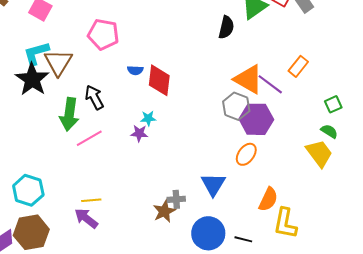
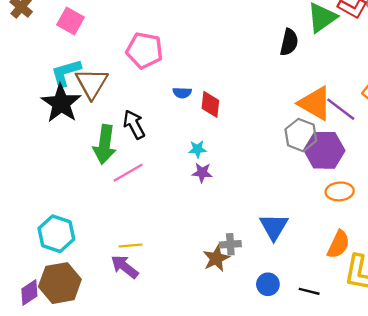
red diamond: (159, 80) -> (210, 104), size x0.7
purple star: (139, 133) -> (202, 173), moved
orange ellipse: (246, 154) -> (340, 191), moved, turned 50
blue circle: (208, 233) -> (268, 284), size x0.6

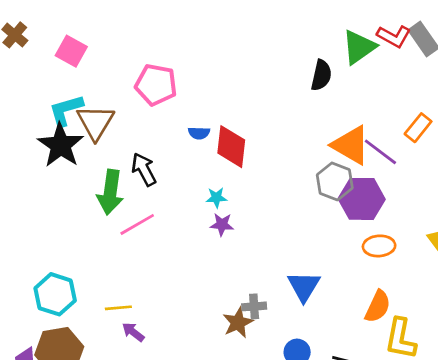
red diamond: (210, 104) -> (231, 147), size x1.4
yellow line: (130, 245) -> (118, 308), moved
purple arrow: (125, 267) -> (133, 332), size x0.7

